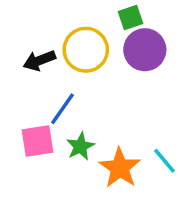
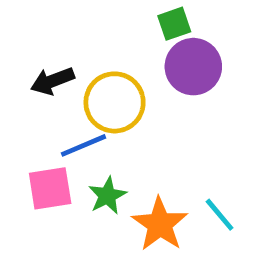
yellow circle: (86, 50) -> (115, 102), moved
blue line: (62, 109) -> (83, 145), turned 32

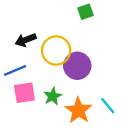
purple circle: (193, 67) -> (77, 66), moved
blue line: (83, 145) -> (15, 70), moved

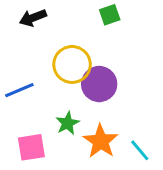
black arrow: (26, 40) -> (33, 18), moved
pink square: (24, 93) -> (31, 147), moved
cyan line: (108, 106) -> (140, 150), moved

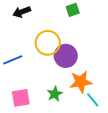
green star: (68, 123) -> (55, 94), moved
orange star: (101, 141) -> (81, 82), moved, turned 30

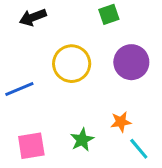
purple circle: (66, 56) -> (131, 62), moved
orange star: (81, 82) -> (121, 122), size x0.6

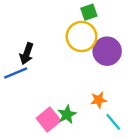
black arrow: (33, 17) -> (27, 54), moved, turned -50
yellow circle: (72, 64) -> (82, 37), moved
pink square: (31, 146) -> (49, 119), moved, turned -30

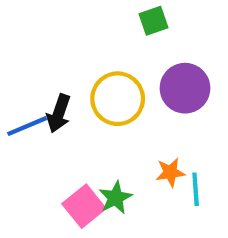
yellow circle: (82, 37) -> (118, 99), moved
black arrow: (27, 54) -> (59, 113), moved
cyan line: (113, 122) -> (196, 189), moved, turned 36

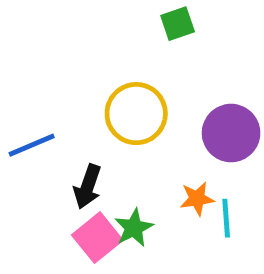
purple circle: (185, 88) -> (231, 133), moved
black arrow: (59, 113) -> (88, 187), moved

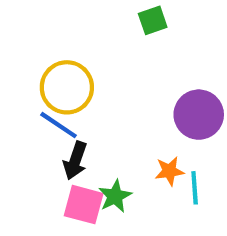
yellow circle: (136, 114) -> (67, 87), moved
blue line: (32, 145) -> (58, 125), moved, turned 57
pink square: (97, 238) -> (84, 205), turned -36

